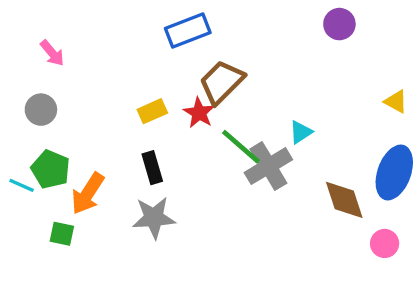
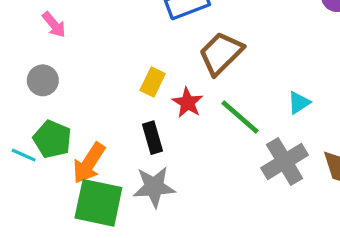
yellow rectangle: (152, 111) -> (153, 82), turned -40
red star: (199, 113) -> (188, 103), moved
gray cross: (268, 166) -> (285, 161), moved
green square: (62, 234) -> (98, 203), moved, size x2.0

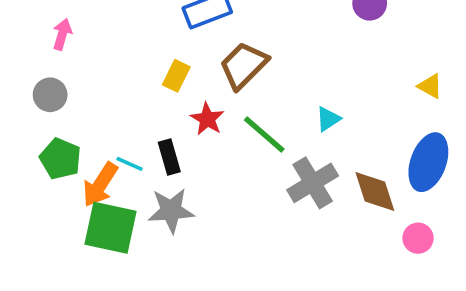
pink arrow: (54, 25) -> (62, 34), turned -124
yellow rectangle: (153, 82) -> (176, 76), moved
cyan line: (24, 155) -> (130, 164), moved

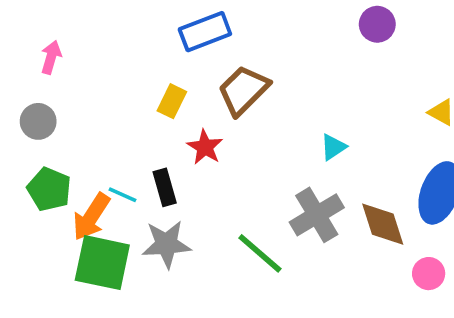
green line: (264, 135) -> (260, 253), moved

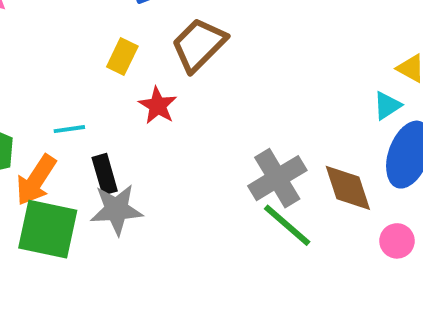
cyan triangle: (333, 147) -> (387, 106), moved
black rectangle: (165, 187) -> (105, 174), moved
cyan line: (122, 195) -> (69, 129), moved, turned -32
green line: (260, 253) -> (287, 225), moved

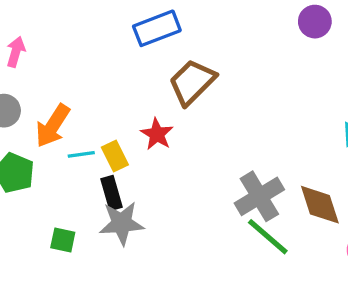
yellow rectangle: (122, 56) -> (115, 156), moved, turned -52
orange arrow: (36, 180) -> (53, 126), moved
green square: (48, 229) -> (63, 240), size x0.5

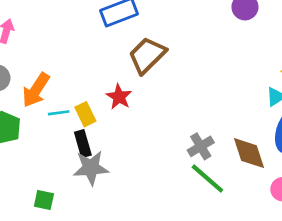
gray cross: (259, 196) -> (201, 146), size x0.7
green square: (63, 240) -> (44, 200), moved

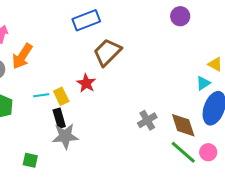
orange arrow: (36, 90) -> (22, 56), moved
green line: (207, 179) -> (183, 152), moved

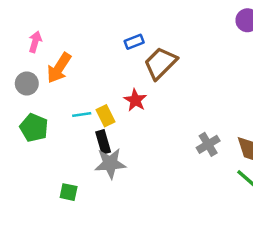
blue rectangle: (86, 20) -> (134, 42), moved, size x0.6

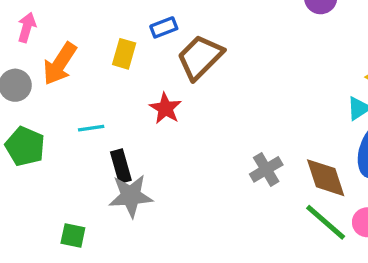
yellow rectangle: (106, 116) -> (124, 54), moved, turned 42

